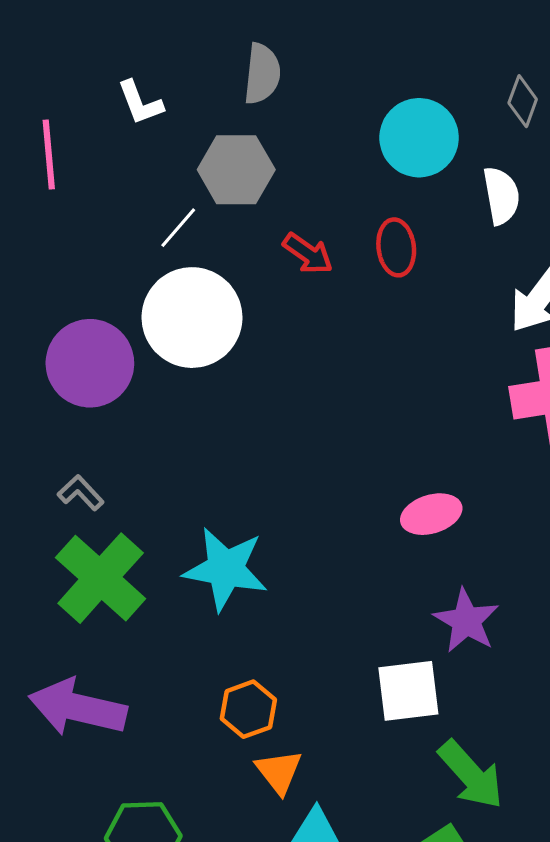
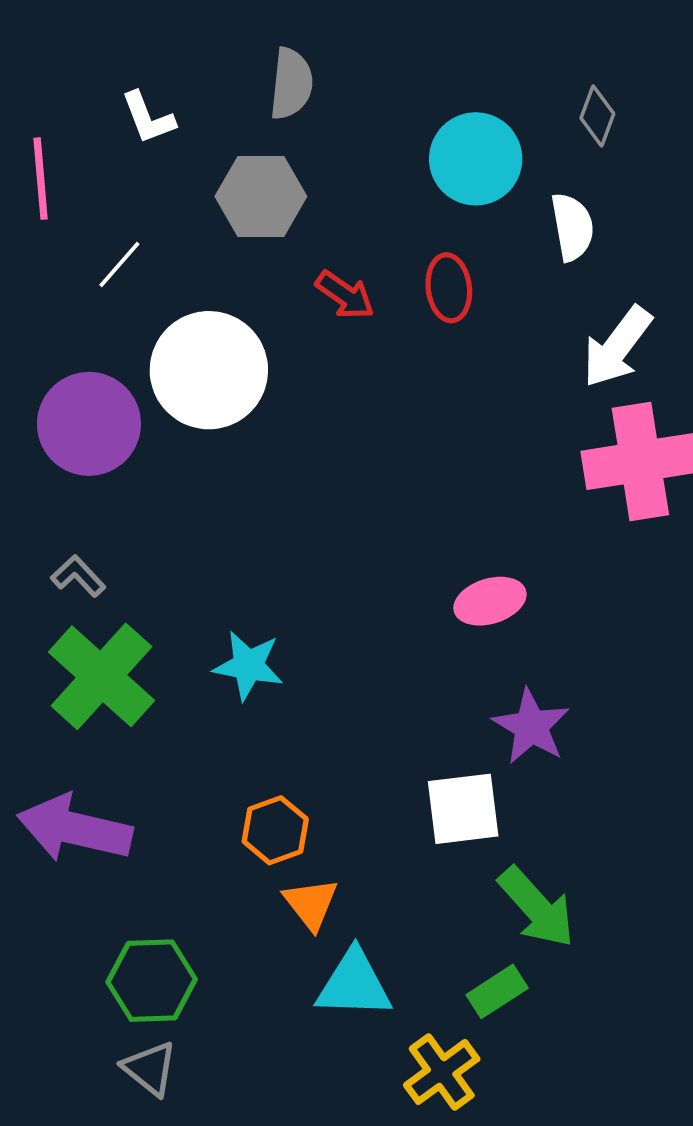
white line: (178, 228) -> (119, 265), moved
cyan star: (226, 569) -> (248, 666), size x0.7

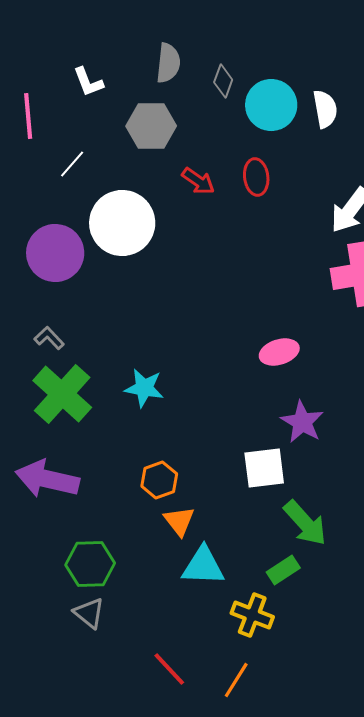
gray diamond: (597, 116) -> (223, 81), moved
white semicircle: (572, 227) -> (325, 109), moved
yellow cross: (442, 1072) -> (252, 615), turned -33

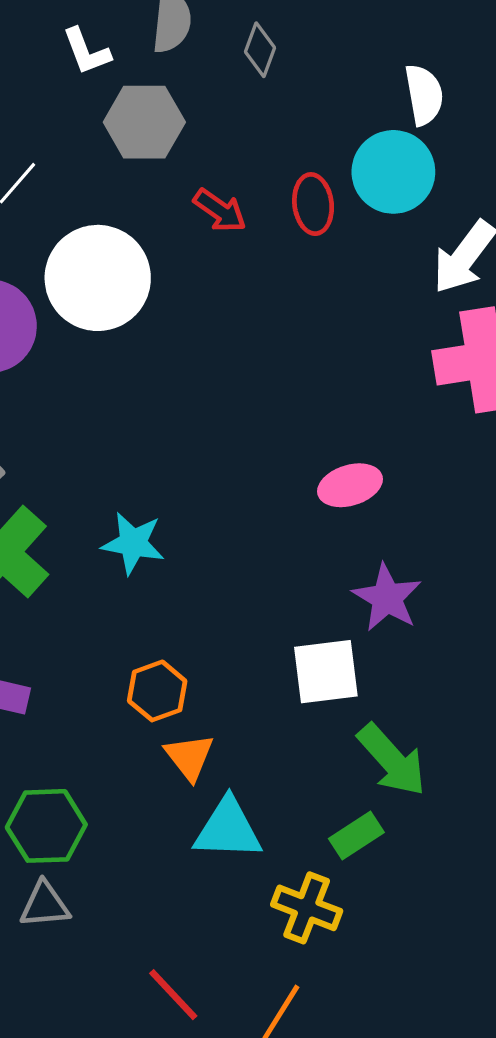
white L-shape: (88, 82) -> (86, 51), moved
cyan circle: (271, 105) -> (393, 172), moved
gray triangle: (89, 613) -> (45, 905), turned -44

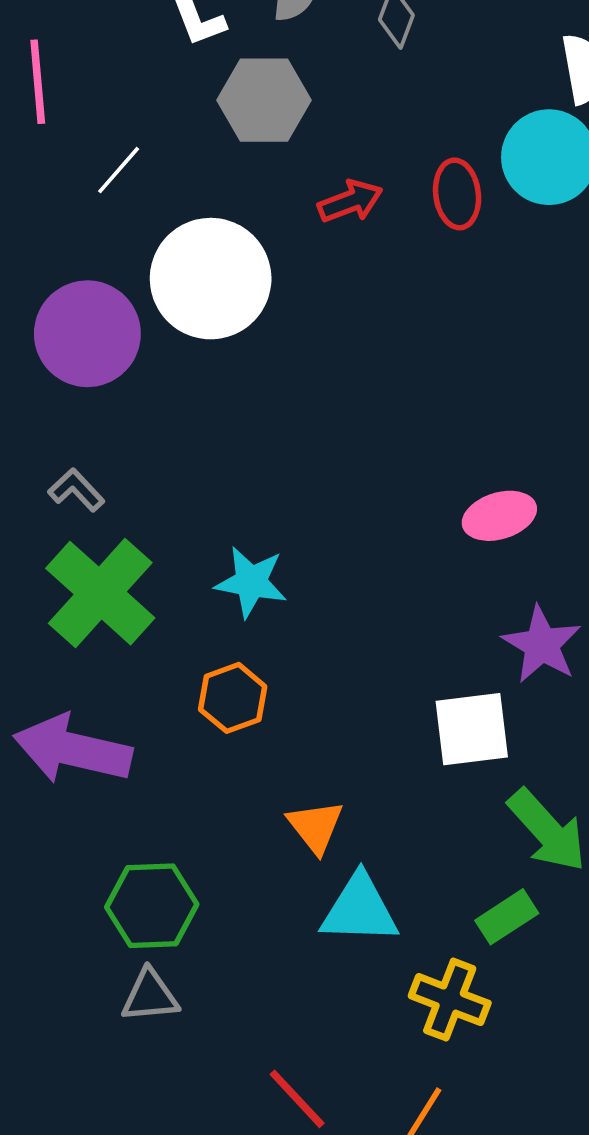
red arrow: (220, 210) -> (350, 201), turned -56
orange hexagon: (157, 691) -> (233, 698), moved

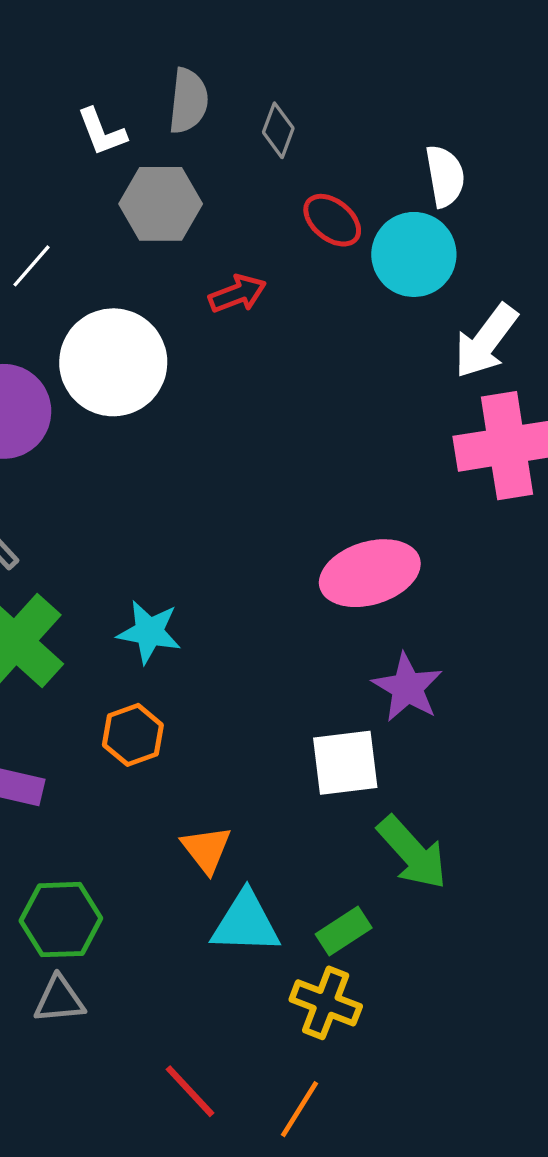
red ellipse: (457, 194) -> (332, 220), moved, turned -44
pink ellipse: (499, 516) -> (370, 573), size x1.5
green rectangle: (507, 917) -> (344, 931), moved

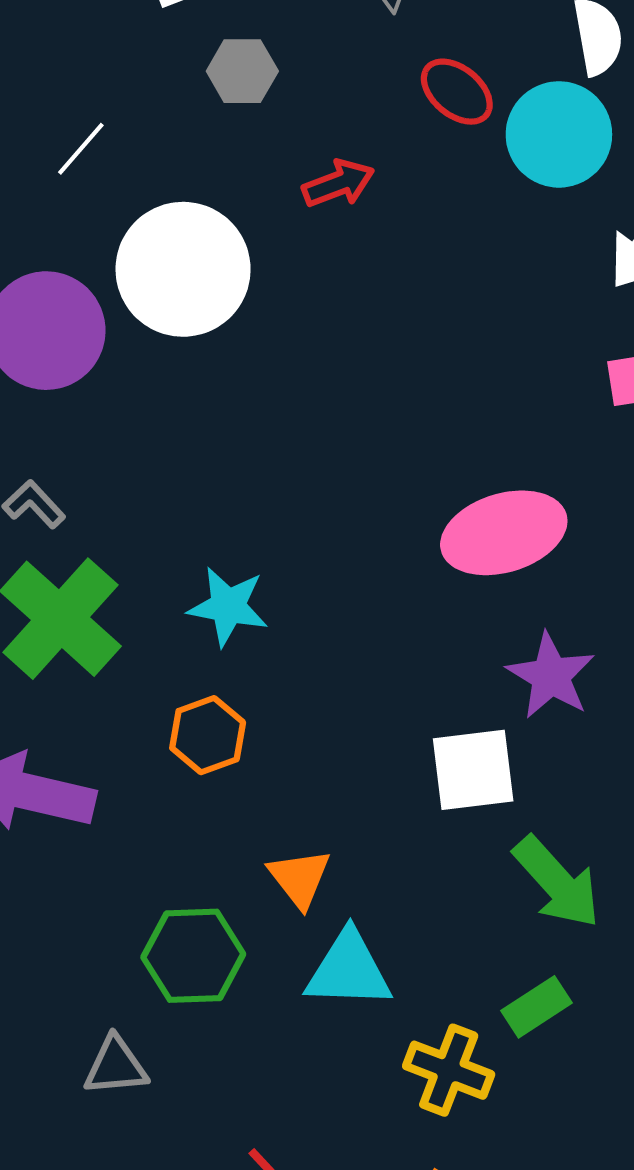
gray hexagon: (161, 204) -> (242, 71), size x0.7
green hexagon: (61, 920) -> (193, 956), moved
green rectangle: (344, 931) -> (536, 1007), moved

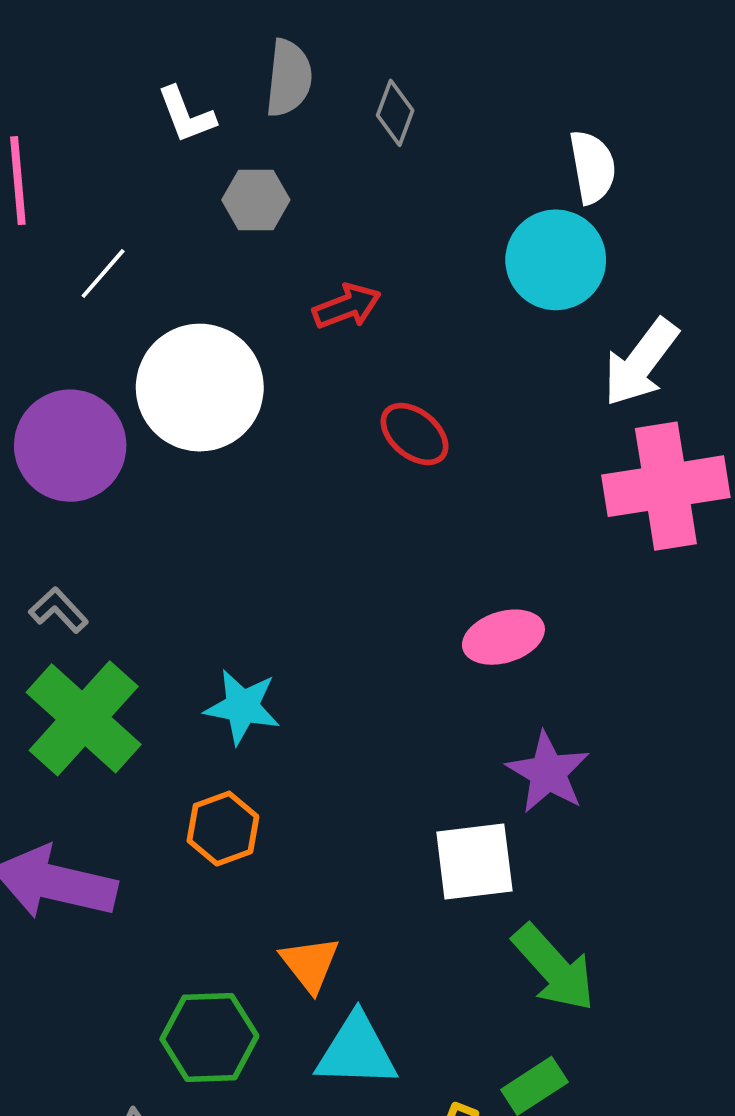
red ellipse: (457, 92) -> (414, 434), moved
pink ellipse: (504, 533) -> (503, 637), size x0.7

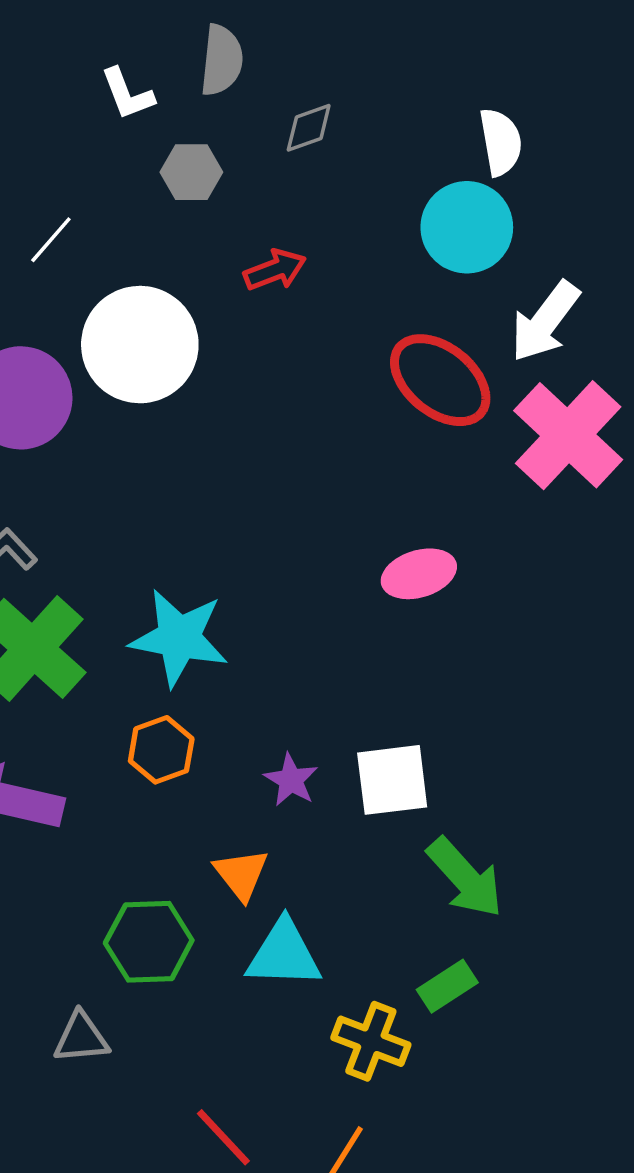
gray diamond: (395, 113) -> (309, 128), moved, turned 50
red ellipse: (414, 434) -> (440, 380), moved, size x1.6
pink cross: (666, 486) -> (568, 435), turned -38
cyan star: (242, 707) -> (179, 638), size x1.4
purple star: (548, 773) -> (291, 780), moved, size x0.7

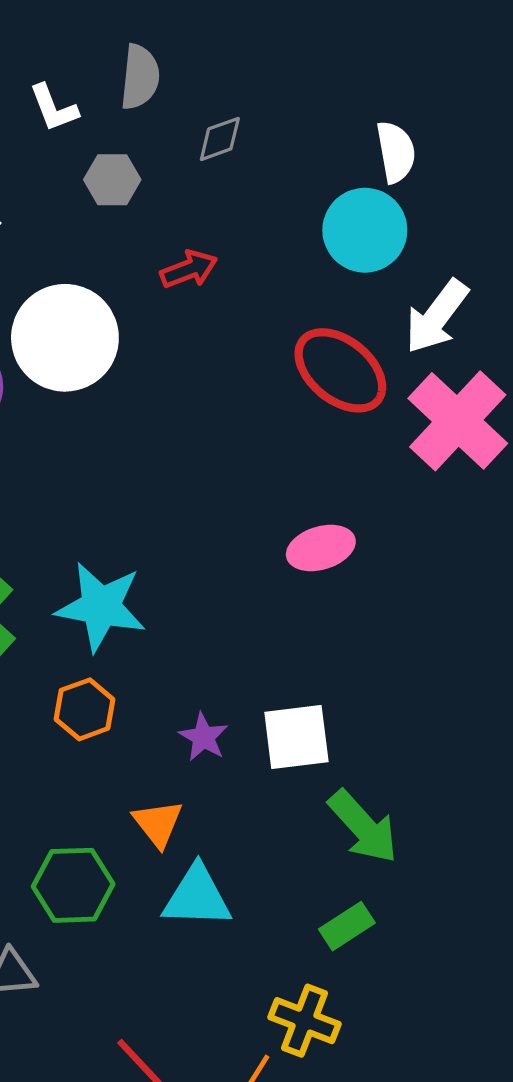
yellow cross: (371, 1041) -> (305, 1021), moved

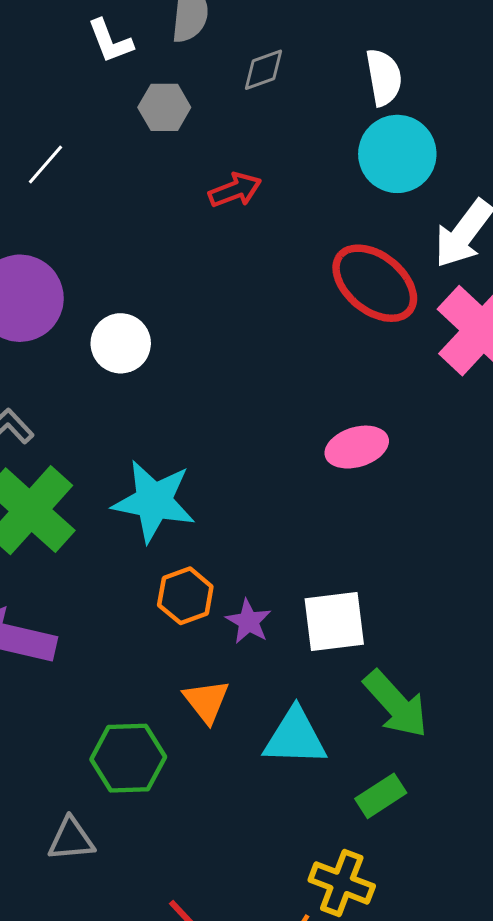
white semicircle: (396, 152) -> (384, 77), moved
white circle: (65, 338) -> (121, 343), moved, size x0.6
orange hexagon: (85, 709) -> (185, 596), moved
cyan triangle: (197, 897) -> (295, 737), moved

